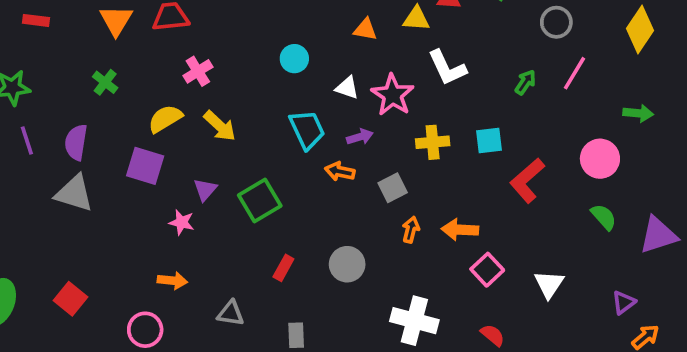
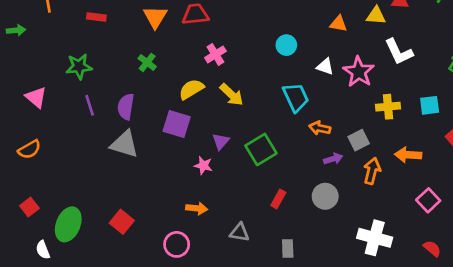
purple arrow: (360, 137) -> (333, 159), moved
orange arrow: (411, 230) -> (372, 171), size x1.4
orange arrow: (460, 230) -> (408, 155), moved

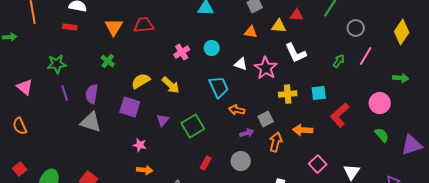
pink cross: (215, 54) -> (182, 52), moved
orange semicircle: (29, 149) -> (20, 126), turned 96
pink star: (203, 166) -> (140, 145), moved

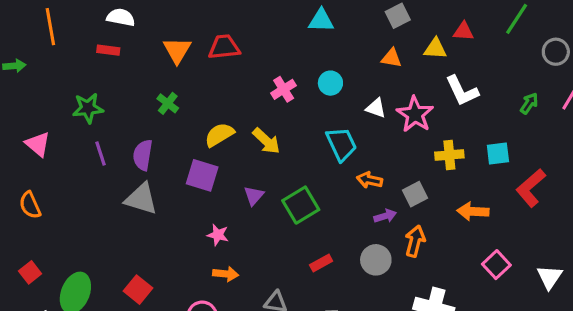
orange arrow: (276, 142) -> (415, 241), moved
red rectangle: (206, 163) -> (321, 263), turned 32

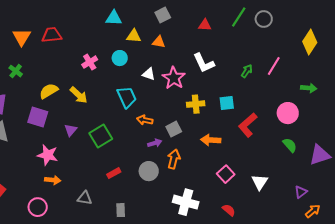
yellow triangle: (435, 49) -> (134, 36), moved
gray circle: (556, 52) -> (264, 19), moved
pink star: (218, 235) -> (48, 155), size x1.5

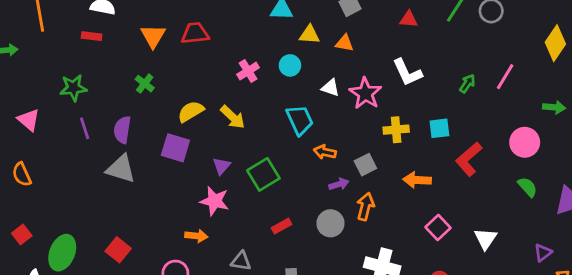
pink star: (48, 155) -> (215, 201), moved

